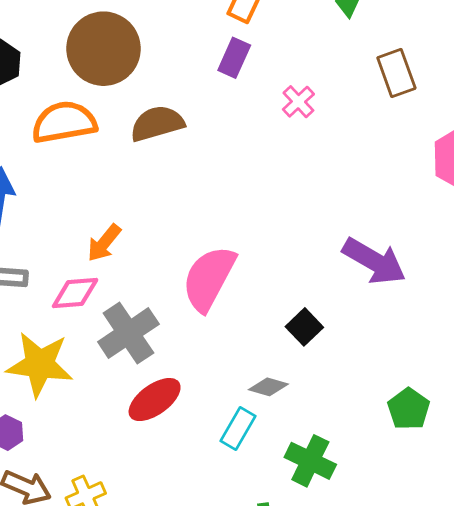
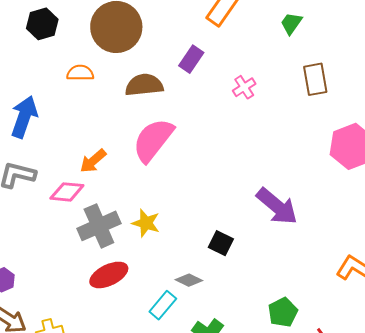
purple rectangle: (234, 58) -> (191, 59), moved
orange semicircle: (64, 122) -> (80, 73), size x0.6
pink semicircle: (209, 278) -> (153, 140), moved
black square: (304, 327) -> (221, 243), turned -30
yellow star: (40, 364) -> (146, 223), moved, size x0.6

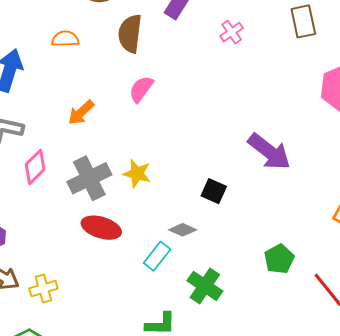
orange semicircle: (80, 73) -> (65, 39), moved
brown semicircle: (144, 85) -> (130, 34), turned -75
pink semicircle: (153, 140) -> (141, 89), size x0.6
pink diamond: (67, 192) -> (35, 167), moved, turned -48
red ellipse: (109, 275) -> (101, 228), turned 45

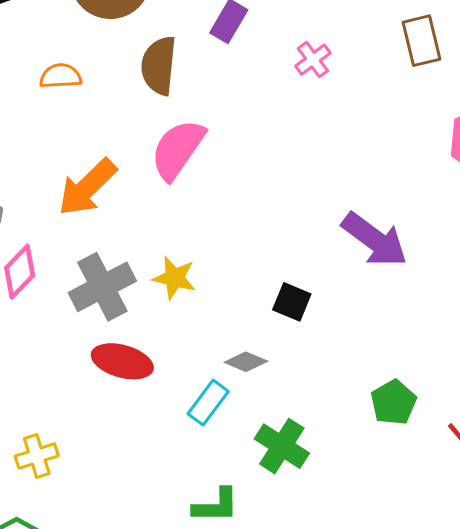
pink semicircle: (141, 89) -> (178, 149), size x1.5
orange arrow: (81, 112) -> (87, 187), size x1.5

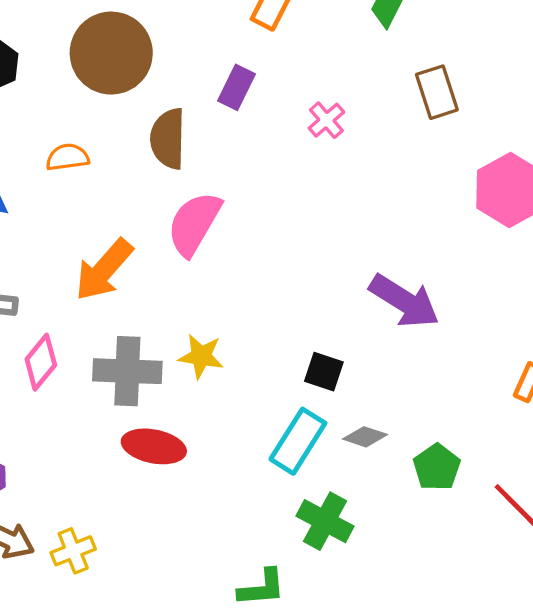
gray cross: (102, 287) -> (127, 371), turned 34
gray diamond: (246, 362) -> (365, 437), moved
cyan rectangle: (208, 403) -> (298, 441), moved, size x1.4

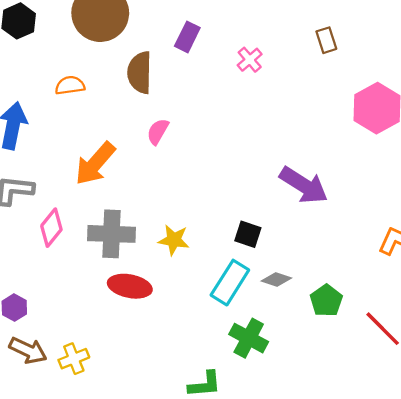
brown rectangle: (437, 92) -> (326, 40), size x0.7
pink semicircle: (194, 224) -> (158, 131), size x0.6
yellow star: (201, 356) -> (174, 240), moved

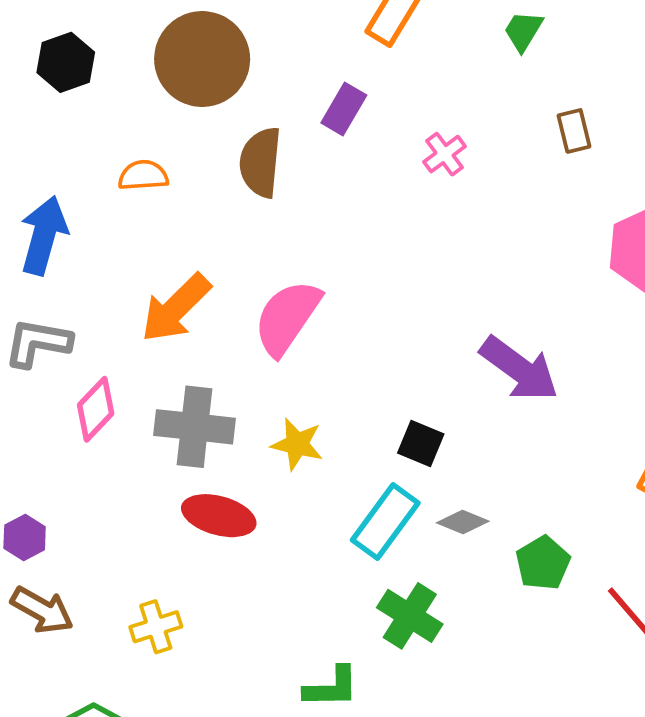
pink semicircle: (158, 131) -> (287, 317), moved, size x1.8
yellow cross: (74, 359) -> (156, 627), moved

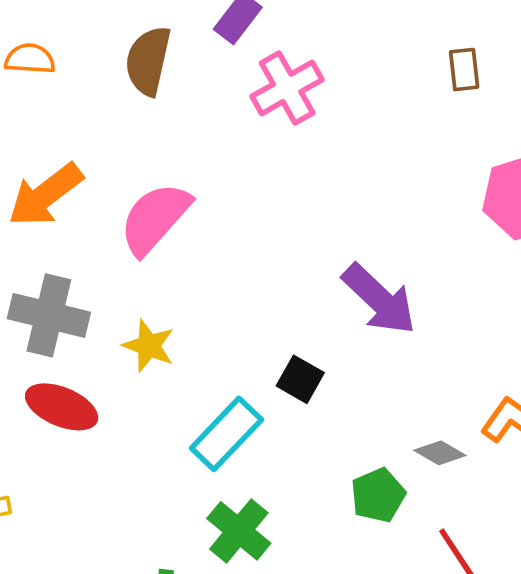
pink cross: (445, 154) -> (287, 88), moved, size x1.6
black square: (421, 444) -> (300, 379), moved
gray diamond: (463, 522) -> (440, 453), moved

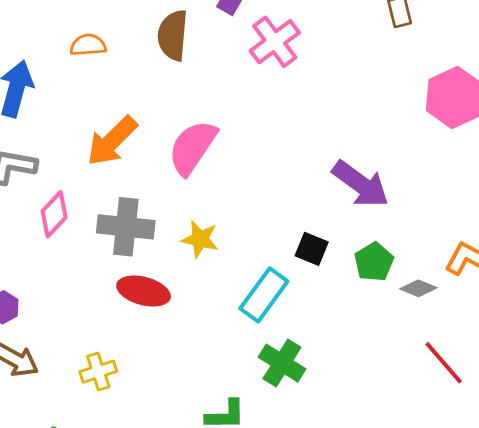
green pentagon: (378, 495) -> (374, 262), moved

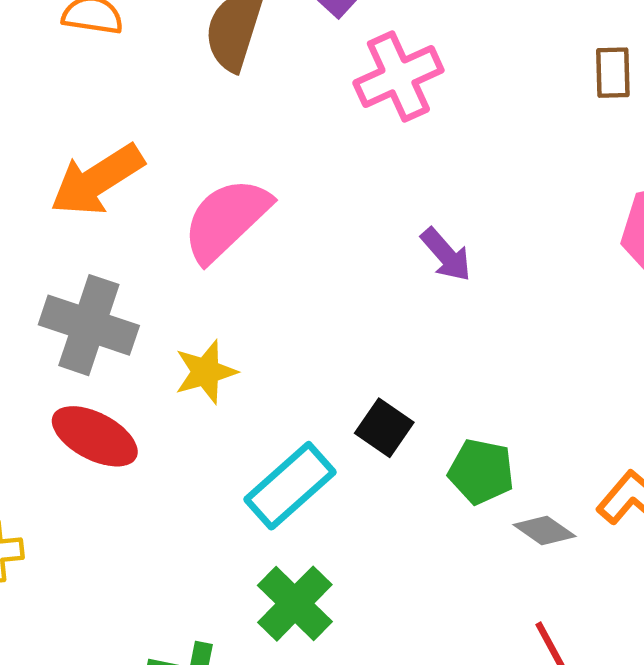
purple arrow: (361, 184) -> (446, 255), moved, size x0.6
yellow star: (200, 239) -> (206, 372), turned 30
green pentagon: (374, 262) -> (481, 472), turned 30

